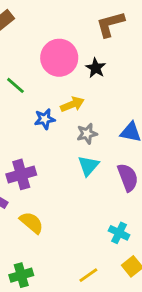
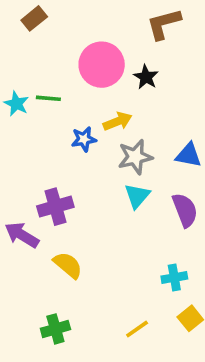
green line: (15, 85) -> (48, 98), turned -36
gray star: (87, 134) -> (135, 157), size x1.4
cyan cross: (119, 233) -> (174, 278), turned -36

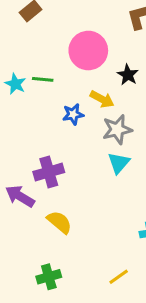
black star: (146, 77) -> (128, 75), moved
yellow arrow: (118, 121) -> (102, 99), turned 50

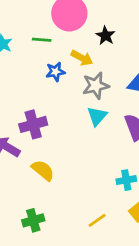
green line: (43, 79) -> (42, 40), moved

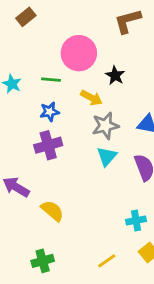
blue star: (55, 72) -> (50, 112), moved
purple cross: (33, 124) -> (48, 145), moved

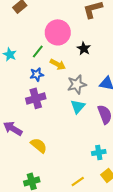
green line: (51, 80) -> (38, 51), turned -56
yellow arrow: (91, 98) -> (58, 64), moved

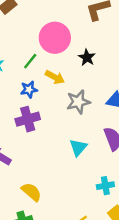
cyan triangle: (78, 106) -> (78, 147), moved
yellow semicircle: (39, 145) -> (31, 192), moved

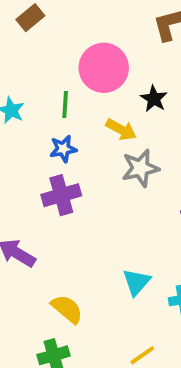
green line: (30, 61) -> (65, 104), turned -35
yellow arrow: (55, 77) -> (121, 130), moved
cyan triangle: (78, 147) -> (137, 282), moved

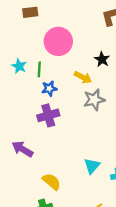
brown rectangle: (30, 18) -> (30, 12), turned 32
pink circle: (104, 68) -> (58, 41), moved
green line: (65, 104) -> (39, 69), moved

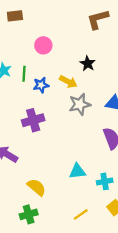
pink circle: (58, 41) -> (43, 45), size x0.6
blue star: (49, 89) -> (41, 85), moved
cyan triangle: (92, 166) -> (77, 171), turned 42

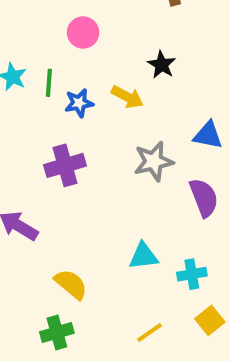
gray star: (80, 104) -> (154, 161), moved

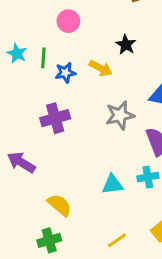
cyan cross: (192, 274) -> (148, 177), moved

